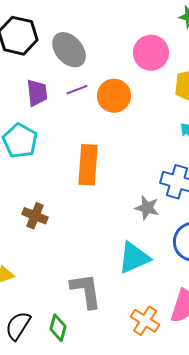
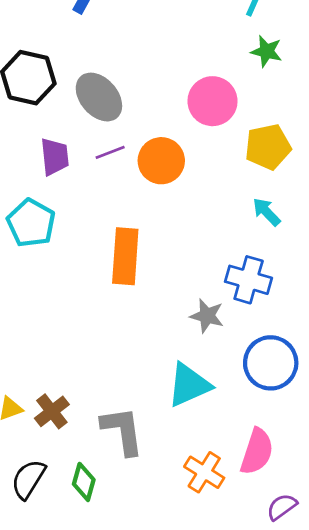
brown cross: (35, 216) -> (52, 411), moved, turned 30

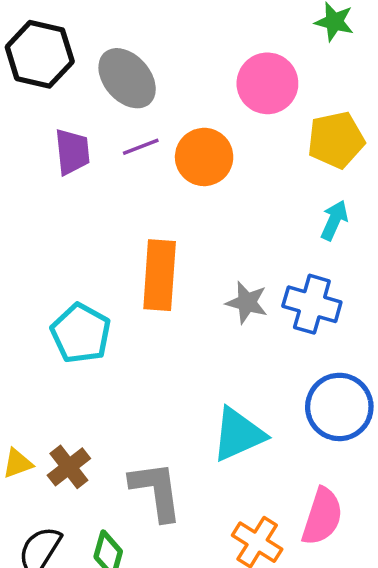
cyan arrow: (267, 212) -> (334, 220), turned 68
cyan pentagon: (31, 223) -> (81, 333), moved
gray star: (207, 316) -> (247, 303), moved

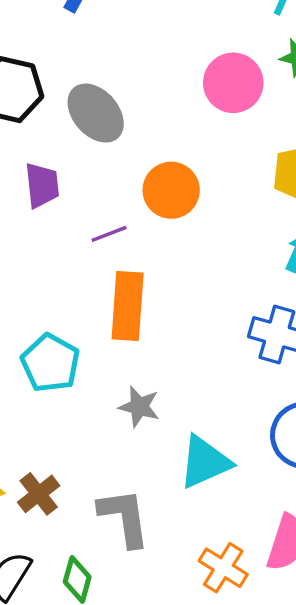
pink circle: (267, 83) -> (233, 83), moved
purple line: (141, 147) -> (109, 234), moved
gray star: (247, 303) -> (139, 407), moved

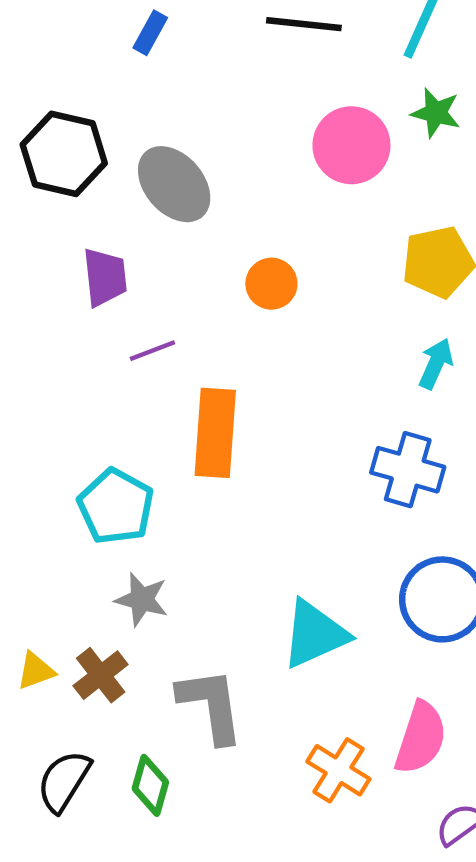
orange circle: (171, 190) -> (271, 284), size x0.7
purple line: (109, 234) -> (152, 351), moved
gray star: (139, 407) -> (142, 599), moved

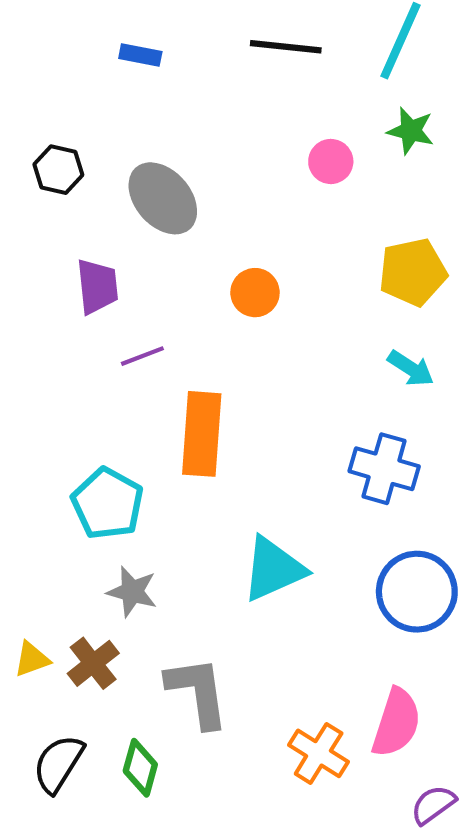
blue rectangle: (150, 33) -> (140, 55), turned 72
pink circle: (351, 145) -> (331, 161), size x0.6
black hexagon: (64, 154) -> (58, 170), size x0.6
cyan arrow: (436, 364) -> (411, 368), turned 99
cyan triangle: (315, 634) -> (273, 569), moved

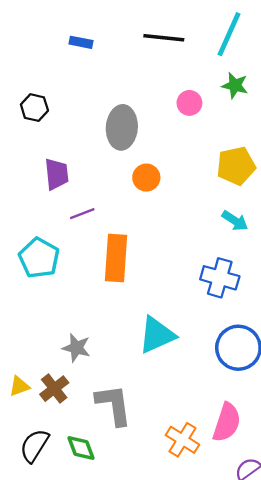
gray ellipse: (163, 198) -> (122, 127), moved, turned 45
cyan pentagon: (108, 504) -> (39, 258), moved
green diamond: (140, 768) -> (81, 448), turned -36

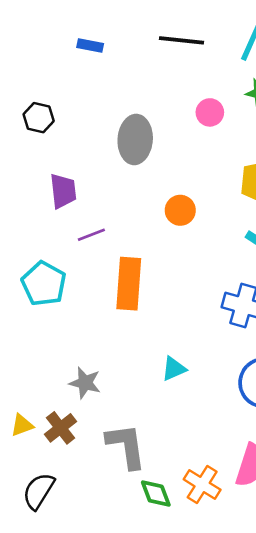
orange circle: (146, 178) -> (180, 210), moved
cyan triangle: (157, 335) -> (174, 369), size x0.6
green diamond: (81, 448) -> (156, 494), moved

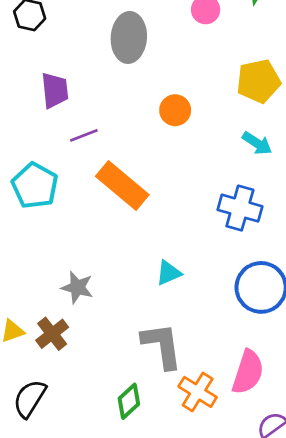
orange rectangle: (129, 284) -> (122, 186), turned -54
gray L-shape: (126, 446) -> (162, 346), moved
green diamond: (156, 494) -> (129, 401), moved, turned 68

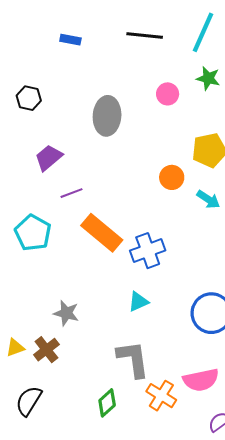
purple trapezoid: (55, 90) -> (49, 158), turned -124
orange circle: (175, 110) -> (172, 177), moved
blue cross: (240, 208) -> (148, 251), moved, turned -36
pink semicircle: (248, 372) -> (201, 380), turned 60

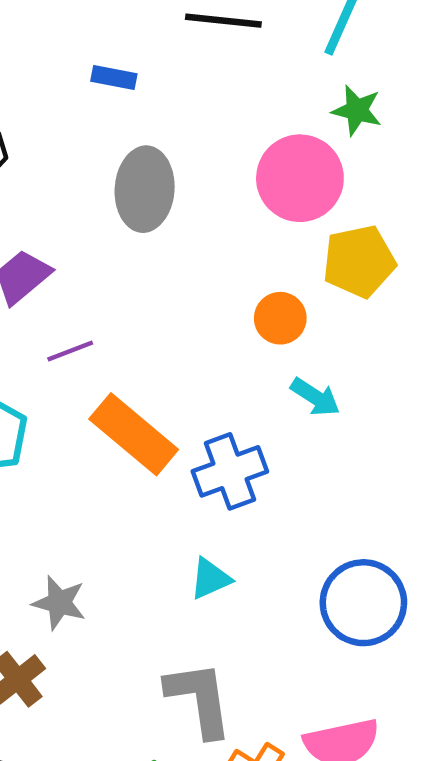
blue rectangle: (70, 40) -> (114, 78), moved
pink circle: (168, 94) -> (300, 178), moved, size x1.8
cyan arrow: (208, 199) -> (315, 397), moved

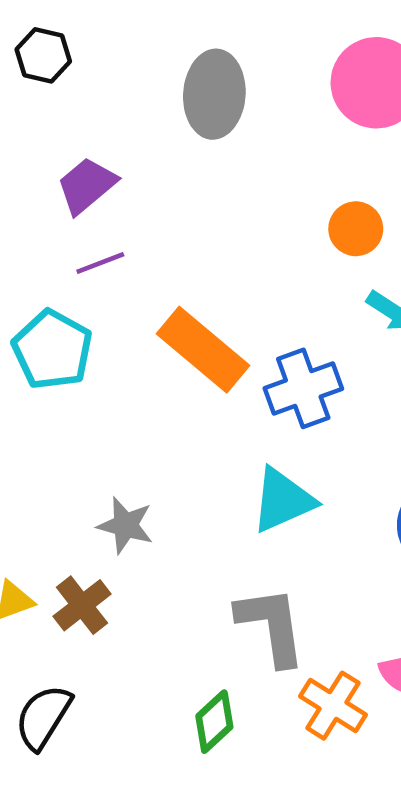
purple line: (70, 351) -> (100, 263), moved
cyan triangle: (210, 579) -> (283, 500), size x1.5

